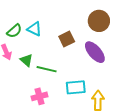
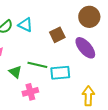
green triangle: (26, 60) -> (15, 72), moved
cyan rectangle: (76, 87) -> (60, 73), moved

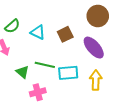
cyan triangle: (25, 25) -> (38, 32), moved
yellow arrow: (88, 96) -> (96, 80), moved

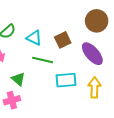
green line: (45, 65) -> (43, 60), moved
pink cross: (38, 92) -> (12, 100), moved

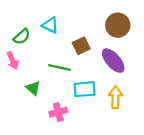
cyan triangle: (34, 38) -> (50, 25), moved
pink cross: (12, 100) -> (58, 112), moved

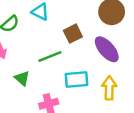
green line: (59, 67) -> (50, 57), turned -35

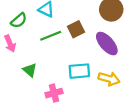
green line: (50, 57) -> (51, 36), moved
yellow arrow: (109, 88) -> (109, 79), turned 105

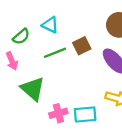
green triangle: (30, 70) -> (33, 89), size x1.6
cyan rectangle: (79, 71) -> (85, 114), moved

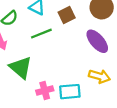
brown square: (82, 46) -> (67, 15), moved

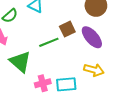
brown square: (67, 15) -> (67, 29), moved
green line: (41, 34) -> (49, 42), moved

